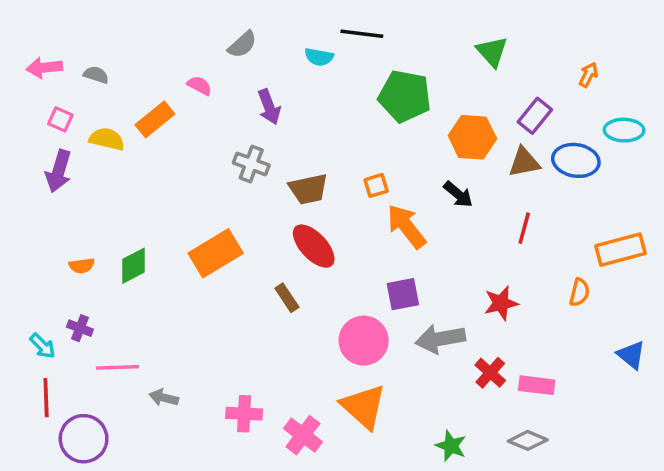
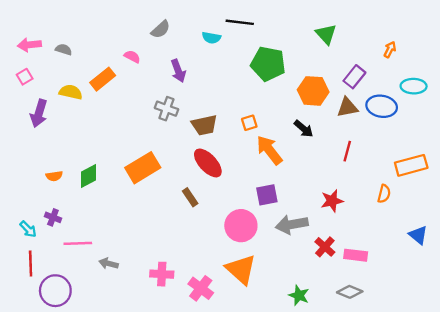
pink square: (60, 119) -> (25, 77), moved, turned 35

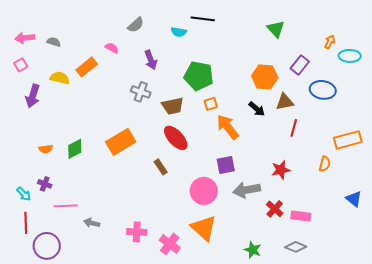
green pentagon: (268, 64) -> (199, 76), moved
cyan ellipse: (414, 86) -> (350, 56), moved
brown triangle: (347, 107) -> (285, 102), moved

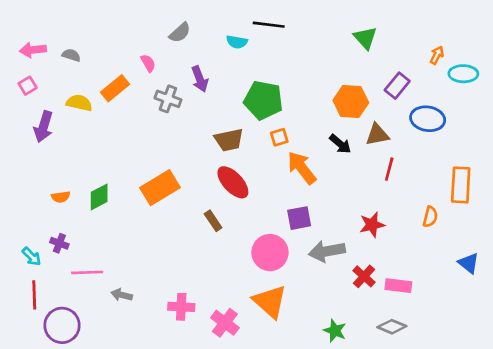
pink semicircle: (112, 48) -> (148, 63), turned 32
gray cross: (141, 92) -> (168, 99), moved
orange rectangle: (348, 140) -> (461, 185), turned -72

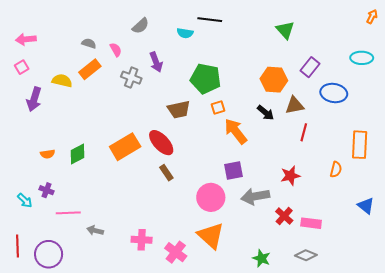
gray semicircle: (71, 55) -> (89, 43), moved
orange arrow: (437, 55) -> (372, 17), moved
red ellipse: (233, 182) -> (161, 143), moved
red line: (34, 295) -> (18, 246), moved

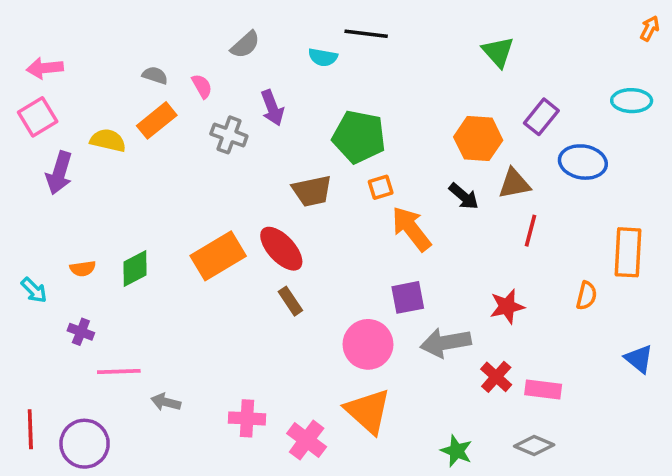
pink square: (22, 67) -> (38, 117), size x1.5
cyan arrow: (25, 200) -> (34, 290), moved

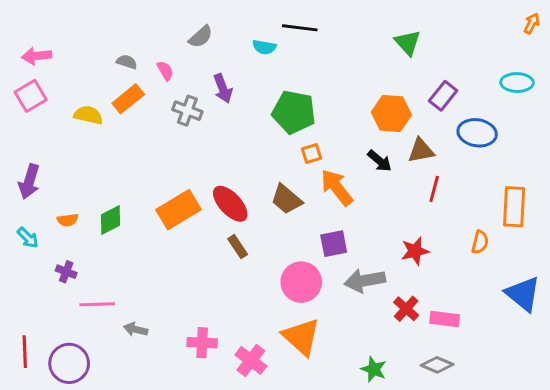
purple arrow: (59, 173) -> (29, 182), moved
brown trapezoid: (312, 191) -> (286, 199), moved, turned 52
blue triangle: (639, 359) -> (523, 294), size x1.5

